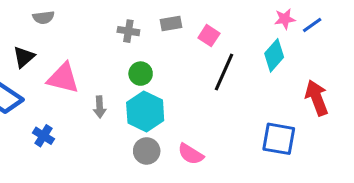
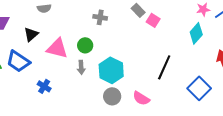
gray rectangle: (171, 23) -> (138, 10), moved, turned 56
black line: (224, 72) -> (164, 67), moved
green circle: (141, 74) -> (85, 45), moved
blue square: (279, 139) -> (199, 88), turned 35

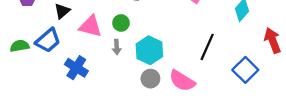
blue trapezoid: (18, 61) -> (48, 40), turned -75
blue cross: (44, 86) -> (76, 68), size x1.5
pink semicircle: (141, 98) -> (182, 81), size x1.4

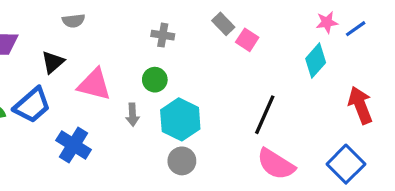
green circle: (121, 23) -> (155, 80), moved
blue square: (245, 70) -> (346, 164), moved
pink semicircle: (182, 81) -> (276, 164), moved

